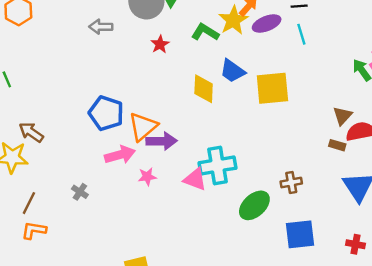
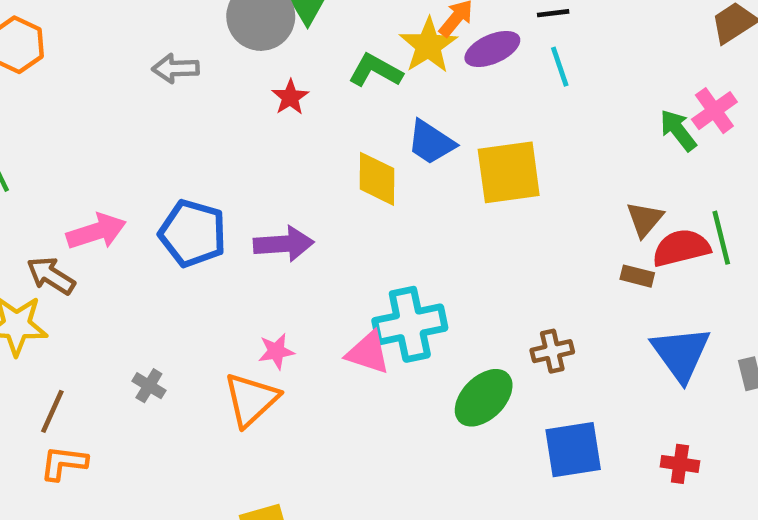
orange triangle: (143, 127) -> (251, 400), moved
purple arrow: (162, 141) -> (284, 244), moved
pink arrow: (120, 155) -> (96, 231), moved

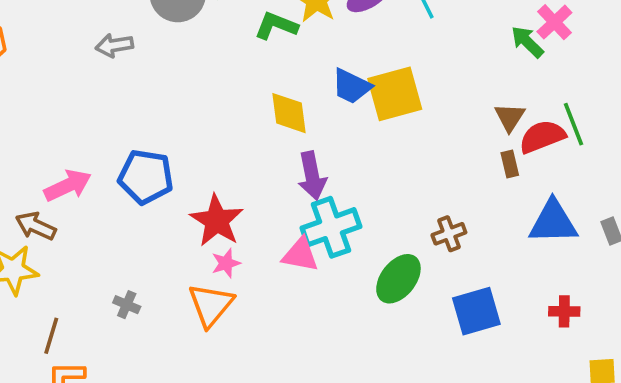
red star: (290, 97) -> (217, 221), moved, size x1.8
blue trapezoid: (431, 142) -> (351, 86), moved
purple arrow: (284, 244) -> (312, 176), moved, turned 90
brown rectangle: (637, 276) -> (510, 164), turned 70
blue triangle: (681, 354) -> (553, 222), turned -48

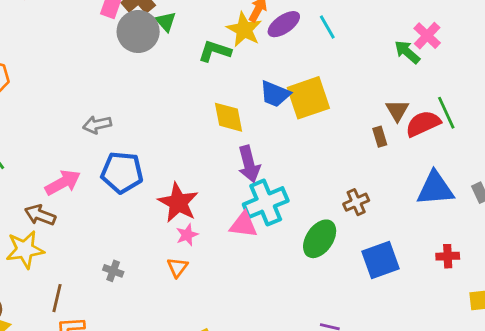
gray arrow: (114, 45) -> (97, 125), moved
brown rectangle: (510, 164) -> (380, 137), moved
orange triangle: (211, 305) -> (177, 267), size x0.6

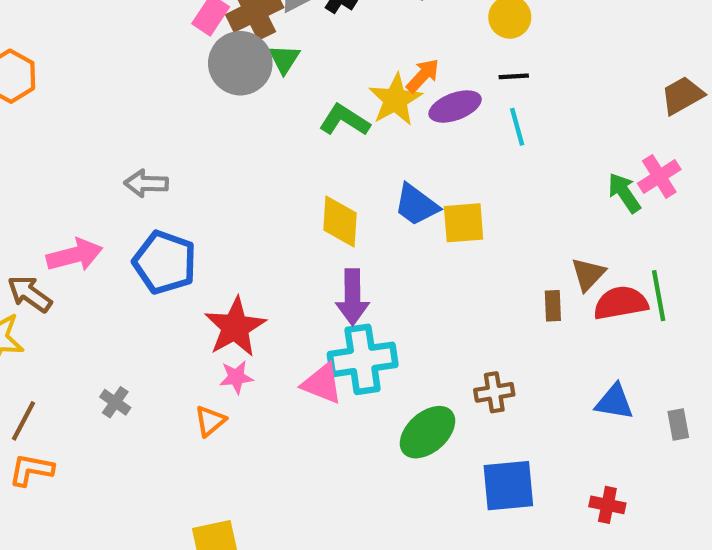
yellow square: (308, 98) -> (464, 223), size x0.7
blue triangle: (435, 188) -> (614, 402), size x0.7

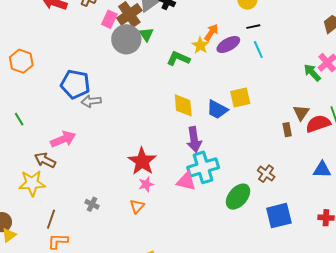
yellow star: (395, 100) -> (200, 45), size x0.7
blue trapezoid: (416, 205) -> (217, 109), moved
blue pentagon: (165, 262) -> (75, 84), moved
brown cross: (494, 392) -> (266, 174), turned -36

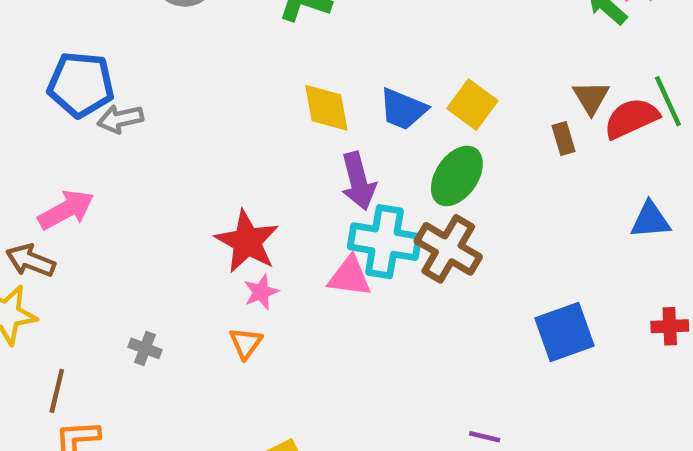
yellow square: (240, 98) -> (472, 105), moved, turned -35
cyan cross: (203, 167) -> (384, 242), turned 32
brown cross: (266, 174) -> (448, 249), moved, size x1.6
green ellipse: (238, 197) -> (457, 176), moved

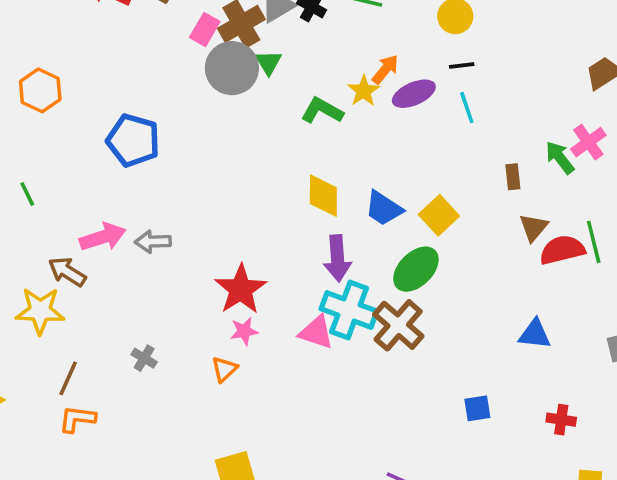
gray arrow: (120, 119) -> (153, 242), moved
brown rectangle: (564, 138) -> (513, 177), moved
blue triangle: (650, 220) -> (535, 334), moved
blue square: (564, 332) -> (477, 408), size x0.6

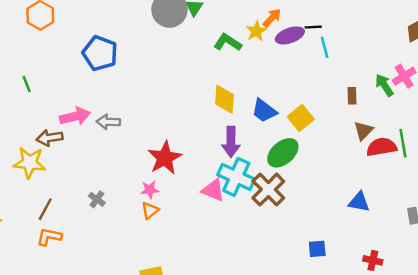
black line: (462, 66) -> (313, 27), moved
brown arrow: (67, 272) -> (50, 138), turned -45
pink star: (244, 331) -> (150, 190), moved

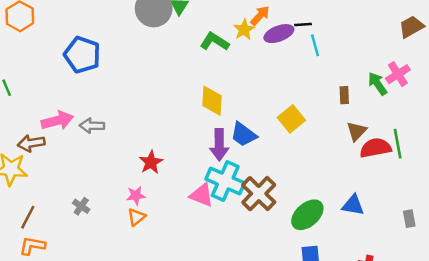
blue trapezoid: (264, 111) -> (244, 134), moved
green ellipse: (283, 153) -> (307, 215), moved
red star: (165, 158) -> (151, 162), size x0.7

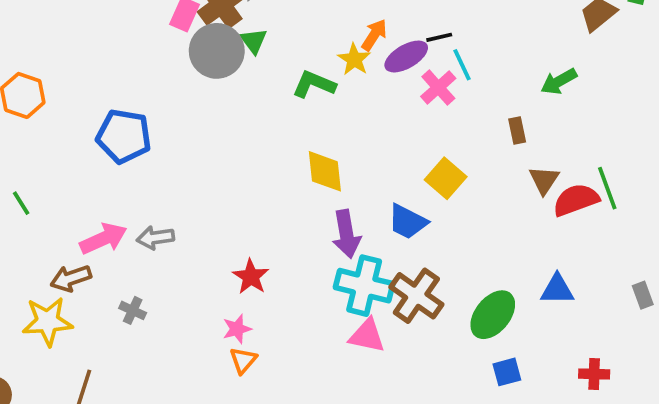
pink cross: (398, 74) -> (438, 87), moved
green arrow: (378, 84) -> (559, 81), moved, turned -75
blue trapezoid: (244, 134) -> (407, 222), moved
pink triangle: (202, 195) -> (367, 336), moved
gray cross: (81, 206) -> (133, 310), moved

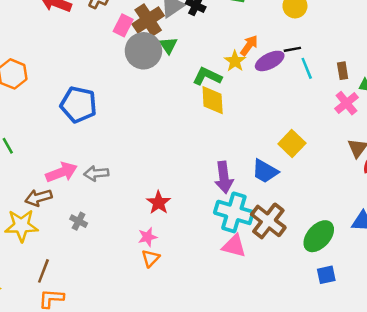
pink cross: (438, 87) -> (346, 103), moved
brown rectangle: (517, 130) -> (343, 71), moved
yellow diamond: (325, 171) -> (213, 100), moved

